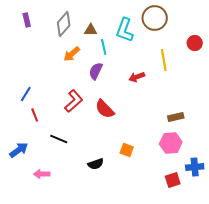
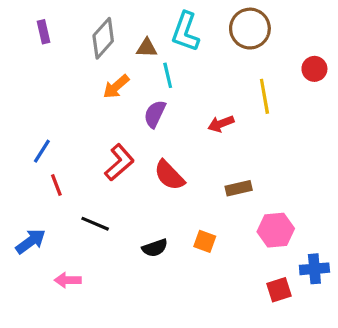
cyan L-shape: (125, 30) -> (185, 32), moved
brown rectangle: (176, 117) -> (239, 188), moved
black semicircle: (96, 164) -> (155, 248), moved

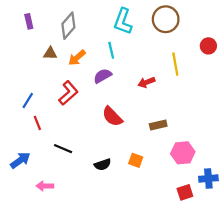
brown triangle: (147, 48) -> (50, 53), moved
purple semicircle: (155, 114) -> (103, 76), turned 36
red L-shape: (119, 162) -> (68, 93), moved

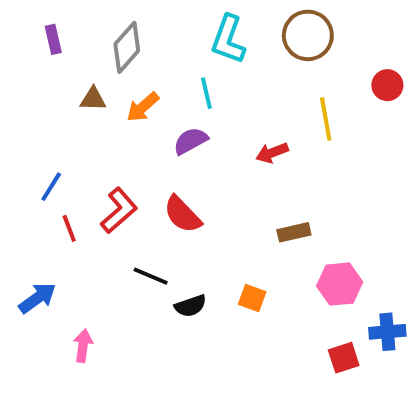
red L-shape: (68, 93) -> (119, 210), moved
red semicircle: (112, 116) -> (183, 214), moved
black line: (63, 149) -> (151, 276), moved
pink arrow: (45, 186) -> (83, 346), turned 98

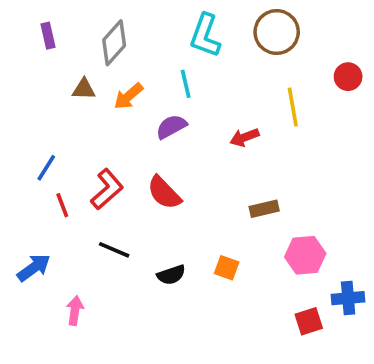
black line: (151, 276) -> (114, 250), moved

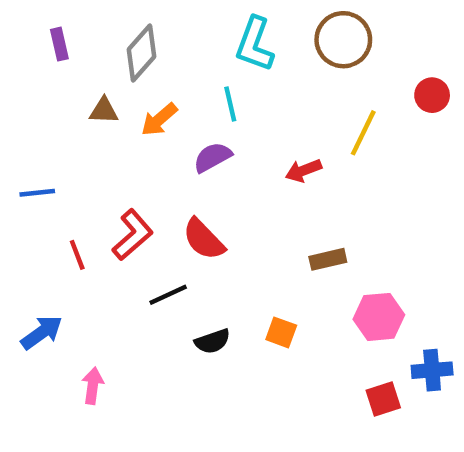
yellow line: (293, 107) -> (363, 133), turned 36
blue line: (46, 168) -> (37, 193), moved, turned 52
black line: (114, 250) -> (168, 295), moved, turned -48

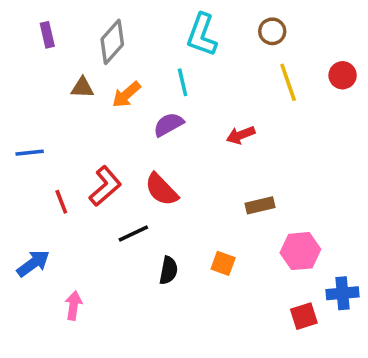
brown circle: (343, 40) -> (272, 31), size x0.6
yellow line: (363, 133) -> (288, 82), moved, turned -45
black semicircle: (212, 341) -> (169, 270), turned -60

